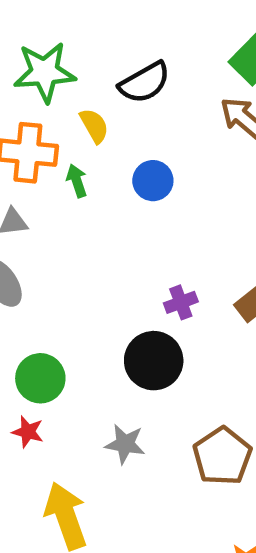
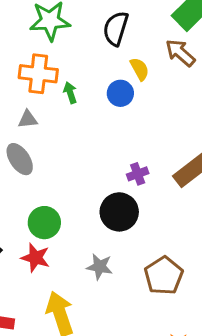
black semicircle: (144, 82) -> (116, 29), turned 136
yellow semicircle: (94, 126) -> (140, 69), moved
red star: (28, 432) -> (36, 258), size x1.4

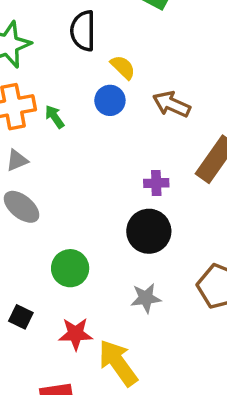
brown arrow: (180, 53) -> (172, 104), moved
purple cross: (138, 174) -> (156, 183), turned 35
red star: (36, 258) -> (76, 334), moved

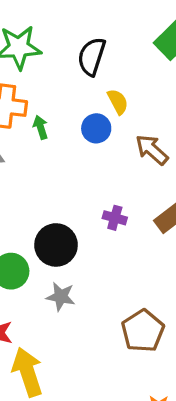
black circle: (149, 231) -> (56, 245), moved
gray star: (146, 298) -> (61, 297), moved

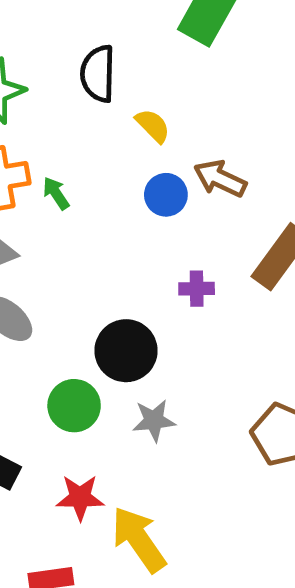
blue circle: (96, 128) -> (166, 195), moved

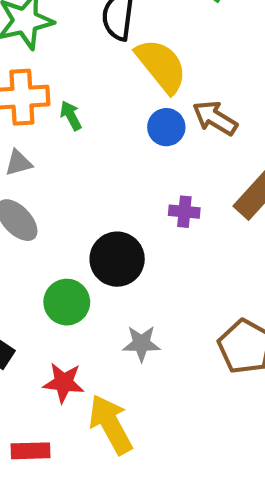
yellow semicircle: (153, 126) -> (161, 66), size x1.8
gray star: (154, 420) -> (141, 344), moved

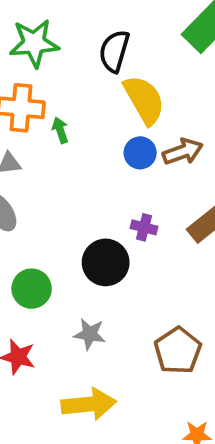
brown arrow: (215, 118) -> (183, 152), turned 120
black circle: (117, 259) -> (106, 262), moved
yellow arrow: (111, 424) -> (89, 404), moved, turned 104

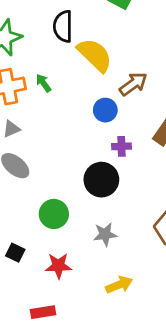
green arrow: (60, 130) -> (43, 83), moved
blue circle: (140, 153) -> (105, 110), moved
yellow arrow: (89, 404) -> (119, 285), size x0.7

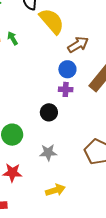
blue circle: (105, 110) -> (67, 69), moved
black circle: (101, 180) -> (49, 112), size x0.7

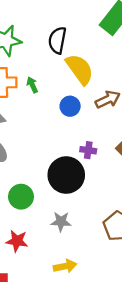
blue circle: (67, 69) -> (70, 106), moved
black circle: (49, 112) -> (66, 175), size x1.8

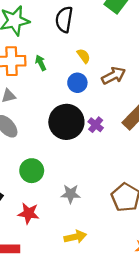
yellow semicircle: (80, 69) -> (84, 56), moved, size x0.5
purple cross: (88, 150) -> (96, 125), turned 32
black circle: (66, 175) -> (66, 122), moved

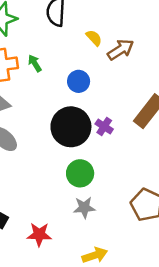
yellow semicircle: (84, 56) -> (94, 38), moved
brown arrow: (114, 76) -> (121, 50), moved
green circle: (32, 171) -> (80, 173), moved

